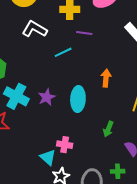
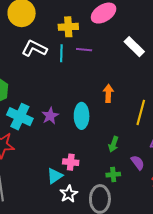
cyan line: (63, 52) -> (61, 53), moved, turned -60
cyan triangle: (48, 157) -> (55, 176), turned 48
green cross: (118, 171) -> (113, 175), moved

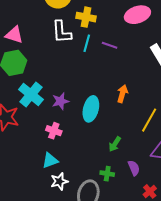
yellow cross: (68, 27) -> (86, 17), moved
white L-shape: (34, 48) -> (62, 32), turned -135
pink cross: (71, 162) -> (54, 131), moved

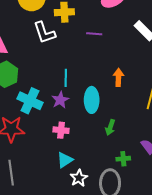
cyan line: (87, 43) -> (66, 78), moved
green arrow: (115, 144) -> (110, 127), moved

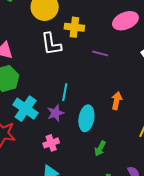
pink cross: (61, 130) -> (51, 143), turned -35

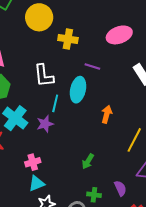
white L-shape: (51, 44) -> (44, 76), moved
cyan ellipse: (86, 118) -> (78, 90), moved
pink cross: (51, 143) -> (33, 162), moved

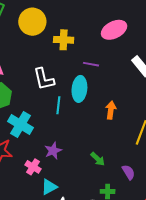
purple star: (45, 124) -> (53, 151), moved
green arrow: (88, 161) -> (98, 159), turned -70
pink cross: (33, 162) -> (33, 167), moved, turned -35
purple semicircle: (120, 188) -> (128, 172), moved

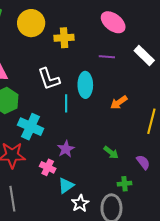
pink ellipse: (114, 30) -> (113, 22), turned 70
purple line: (91, 64) -> (107, 57), moved
orange arrow: (111, 110) -> (119, 102), turned -126

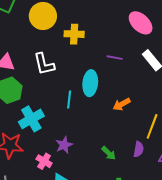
pink ellipse: (113, 22) -> (141, 23), moved
white L-shape: (49, 79) -> (44, 64), moved
cyan cross: (31, 127) -> (31, 119), turned 30
purple semicircle: (143, 162) -> (138, 149), moved, turned 42

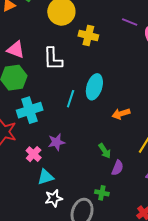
purple line: (115, 58) -> (130, 22), moved
purple semicircle: (138, 149) -> (117, 168), moved
green arrow: (109, 153) -> (105, 151), moved

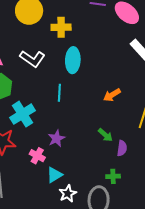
white L-shape: (53, 59) -> (32, 59), turned -40
cyan ellipse: (94, 87) -> (73, 60), moved

